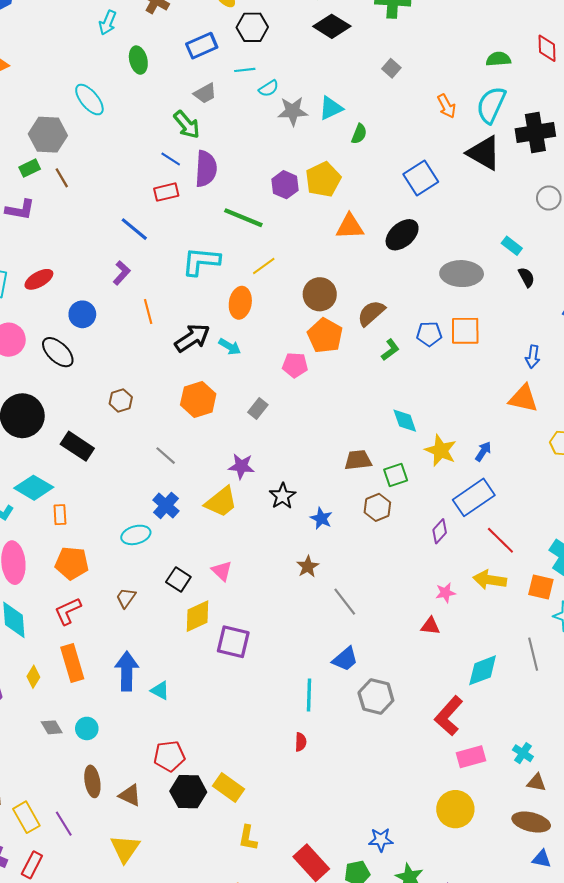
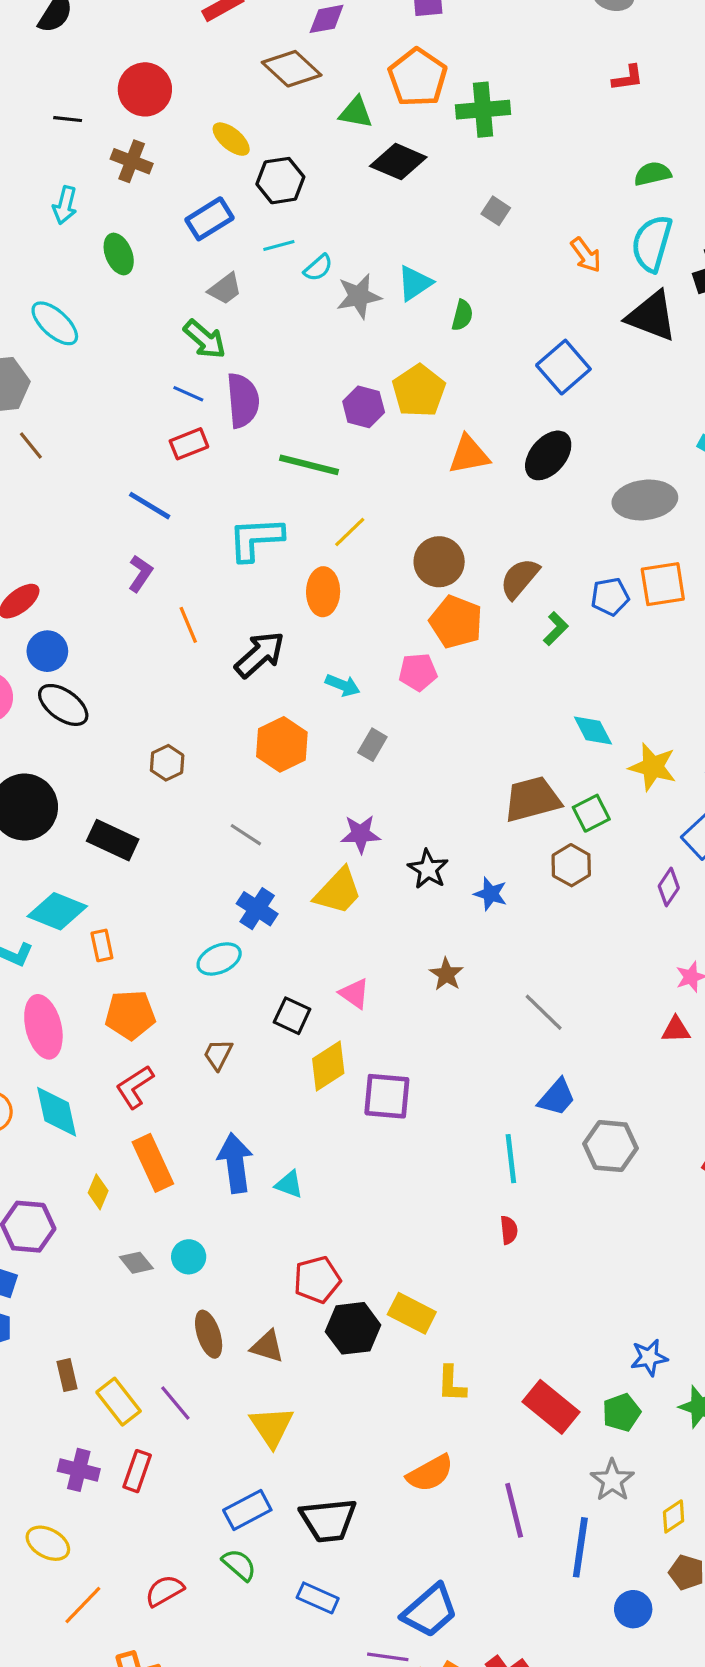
blue circle: (82, 314) -> (47, 651), moved
cyan arrow: (230, 347) -> (343, 685), moved
brown trapezoid: (358, 460) -> (532, 799), size x1.4
brown star: (308, 567) -> (446, 974), moved

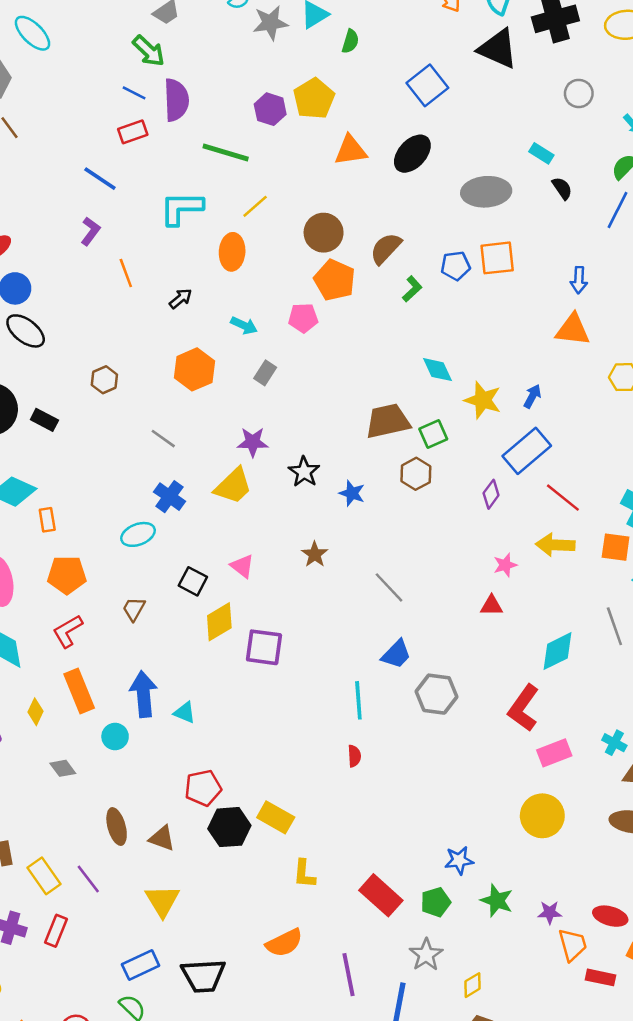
black arrow: (260, 654) -> (180, 299), size x0.6
black rectangle: (113, 840) -> (44, 420), moved, size x0.7
cyan circle: (189, 1257) -> (115, 737), moved

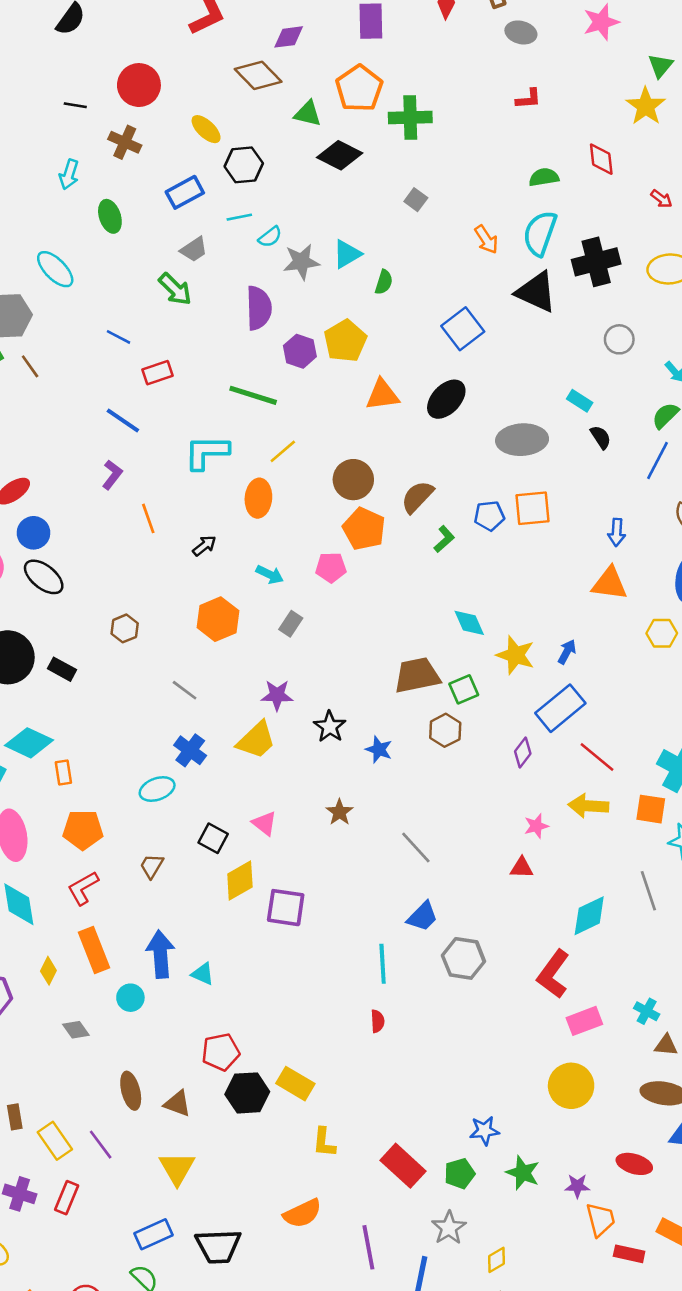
blue line: (134, 93) -> (119, 337), moved
purple semicircle: (176, 100) -> (259, 308), moved
red ellipse: (610, 916) -> (634, 1164), moved

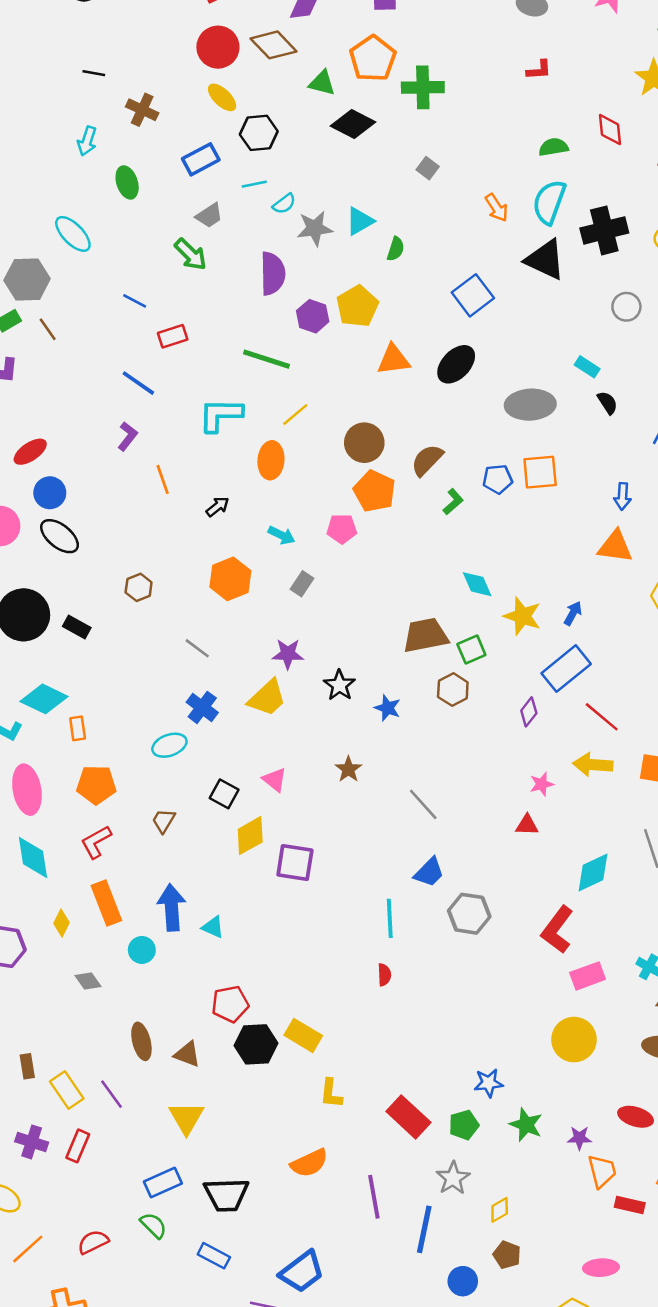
red circle: (139, 85) -> (218, 47), moved

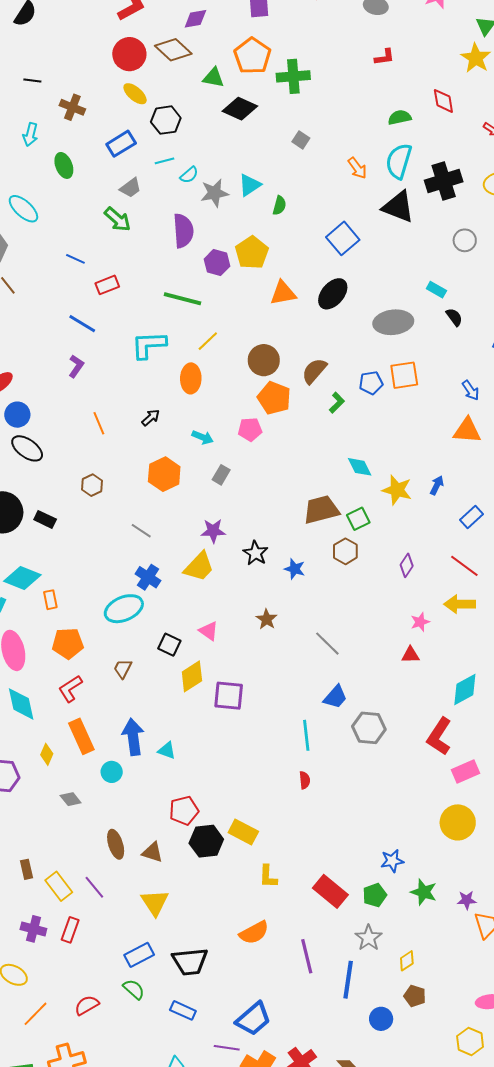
orange line: (163, 479) -> (99, 423), moved
blue arrow: (623, 496) -> (471, 390), turned -35
blue rectangle: (566, 669) -> (471, 517), moved, size x0.6
cyan ellipse: (169, 745) -> (124, 609), size x1.4

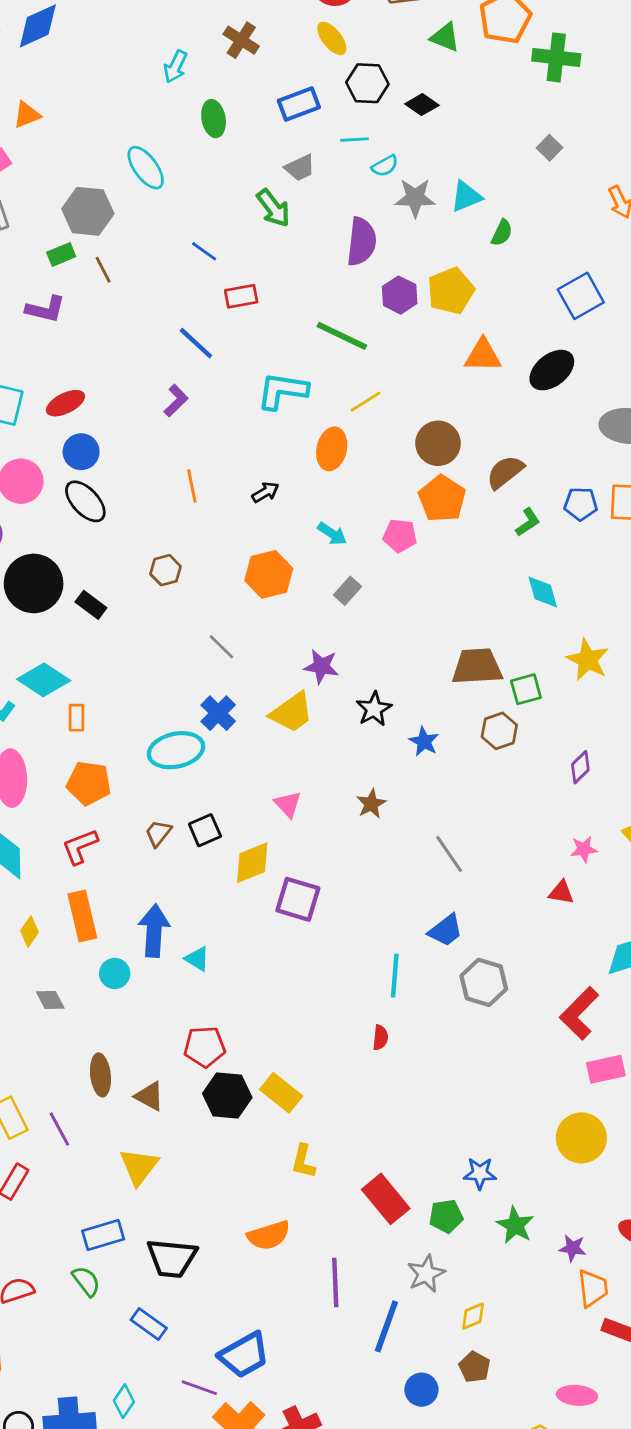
black diamond: (240, 109) -> (422, 105), moved, size x0.7
cyan diamond: (360, 467) -> (543, 592), moved
black square: (169, 645) -> (205, 830), moved, turned 30

